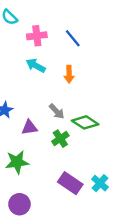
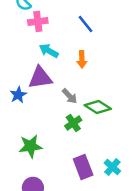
pink cross: (37, 36) -> (38, 21), moved
purple triangle: (29, 127) -> (40, 78), moved, size x1.5
purple rectangle: (70, 183) -> (83, 167), turned 35

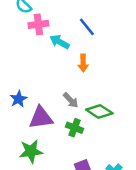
cyan arrow: (49, 51) -> (60, 42), moved
purple triangle: (40, 78) -> (41, 118), moved
green cross: (73, 123) -> (74, 128), turned -35

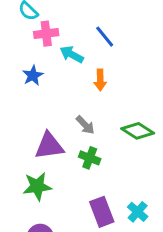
blue star: (18, 99) -> (33, 75), moved
green diamond: (99, 111) -> (138, 131), moved

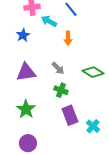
purple triangle: (49, 146) -> (26, 72), moved
green star: (37, 186) -> (26, 109), turned -30
purple rectangle: (102, 212) -> (70, 115), moved

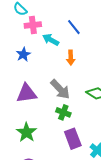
gray arrow: (58, 68) -> (60, 89), size x1.5

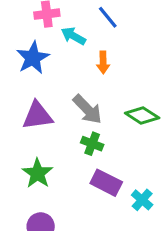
blue star: (23, 54) -> (33, 58), size x1.5
purple rectangle: (73, 139) -> (106, 183), turned -42

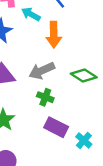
orange arrow: (103, 63) -> (54, 35), size x1.5
gray arrow: (87, 109) -> (42, 71), turned 110

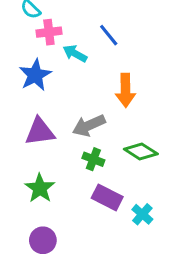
orange arrow: (54, 35) -> (126, 90), moved
green diamond: (84, 76) -> (141, 152), moved

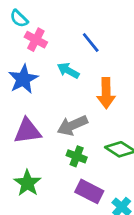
pink cross: (49, 32) -> (36, 40), turned 35
cyan arrow: (75, 54) -> (68, 71), moved

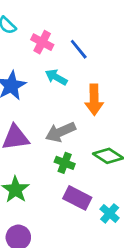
pink cross: (36, 40) -> (42, 42), moved

